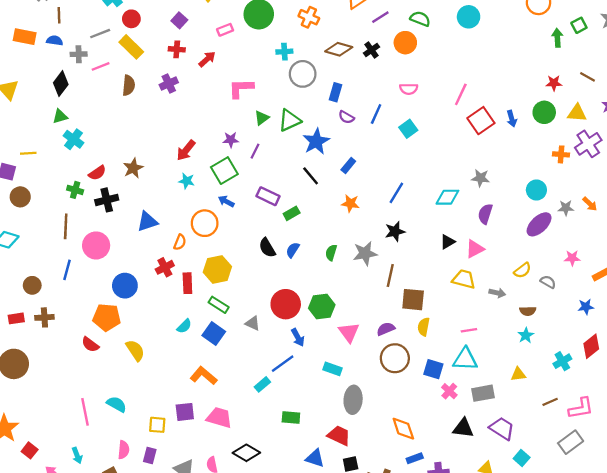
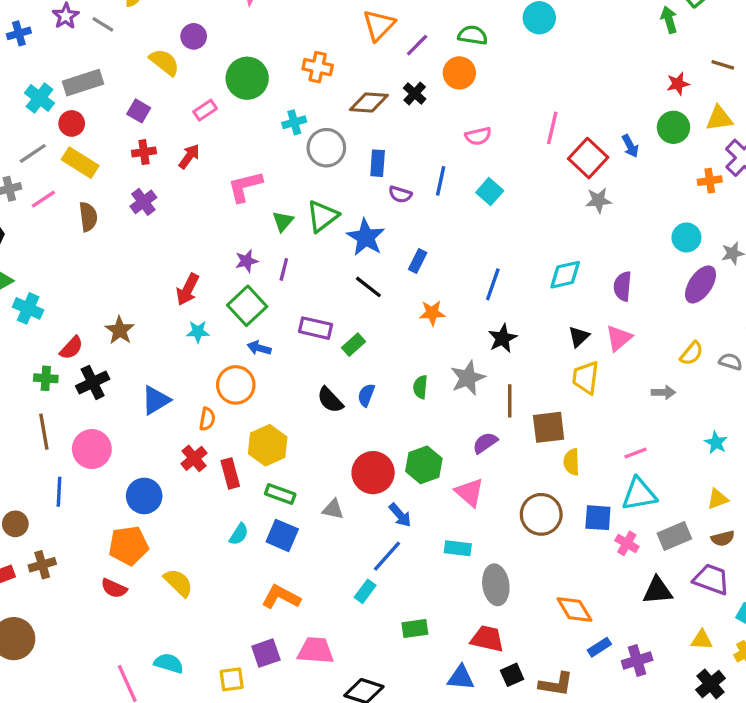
gray star: (480, 178) -> (598, 200), moved
yellow trapezoid: (464, 279) -> (586, 378), moved, turned -85
brown semicircle: (528, 311) -> (723, 538), moved
purple semicircle: (386, 329) -> (485, 443), moved

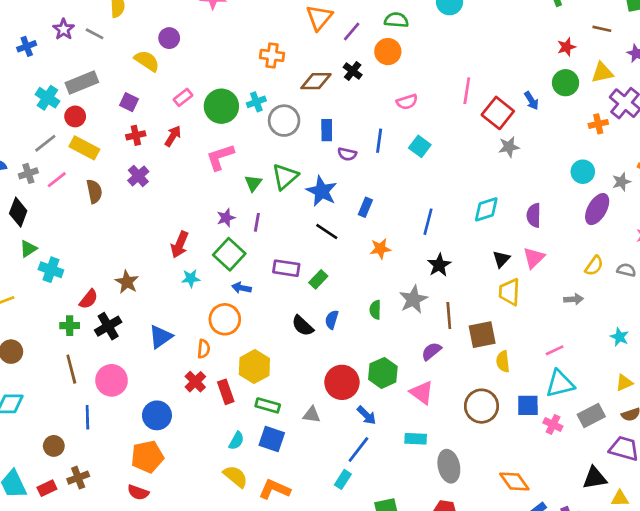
green circle: (247, 78) -> (221, 106), moved
yellow semicircle: (178, 583) -> (235, 476), moved
black triangle: (658, 591) -> (595, 478), moved

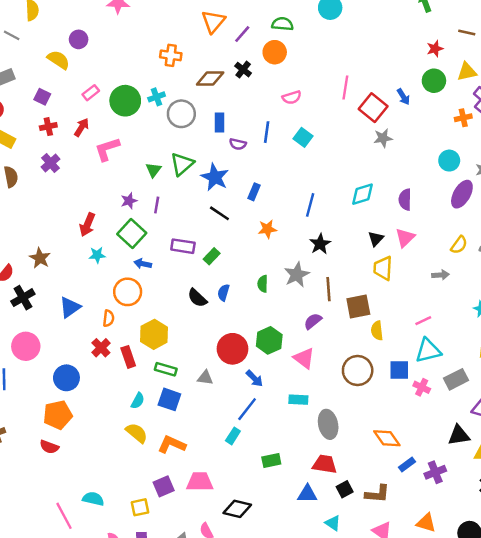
pink L-shape: (220, 157) -> (107, 149), moved

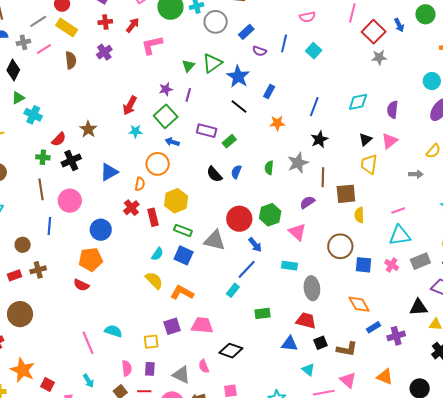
blue rectangle: (220, 122) -> (246, 32), turned 42
blue square: (399, 370) -> (364, 265), moved
gray triangle: (205, 378) -> (215, 240), size x1.6

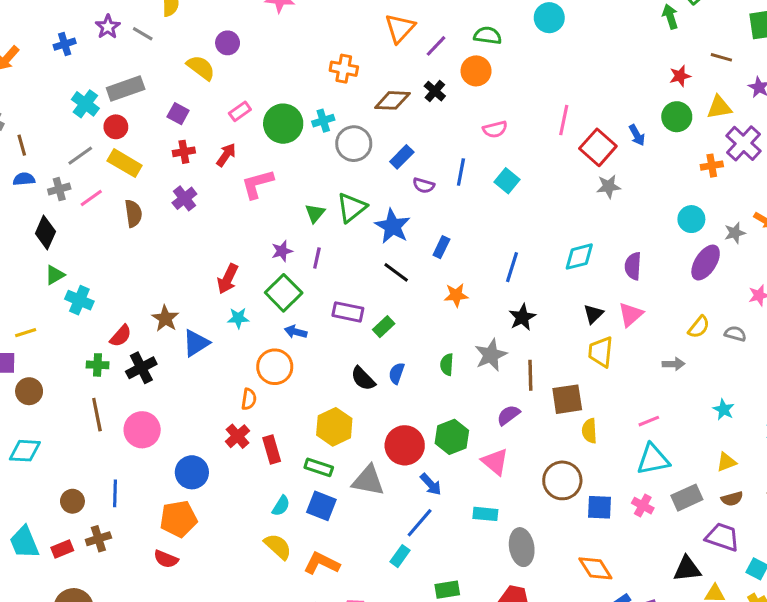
blue triangle: (109, 172) -> (196, 343), moved
yellow hexagon: (176, 201) -> (334, 427), moved
blue line: (49, 226) -> (115, 493), moved

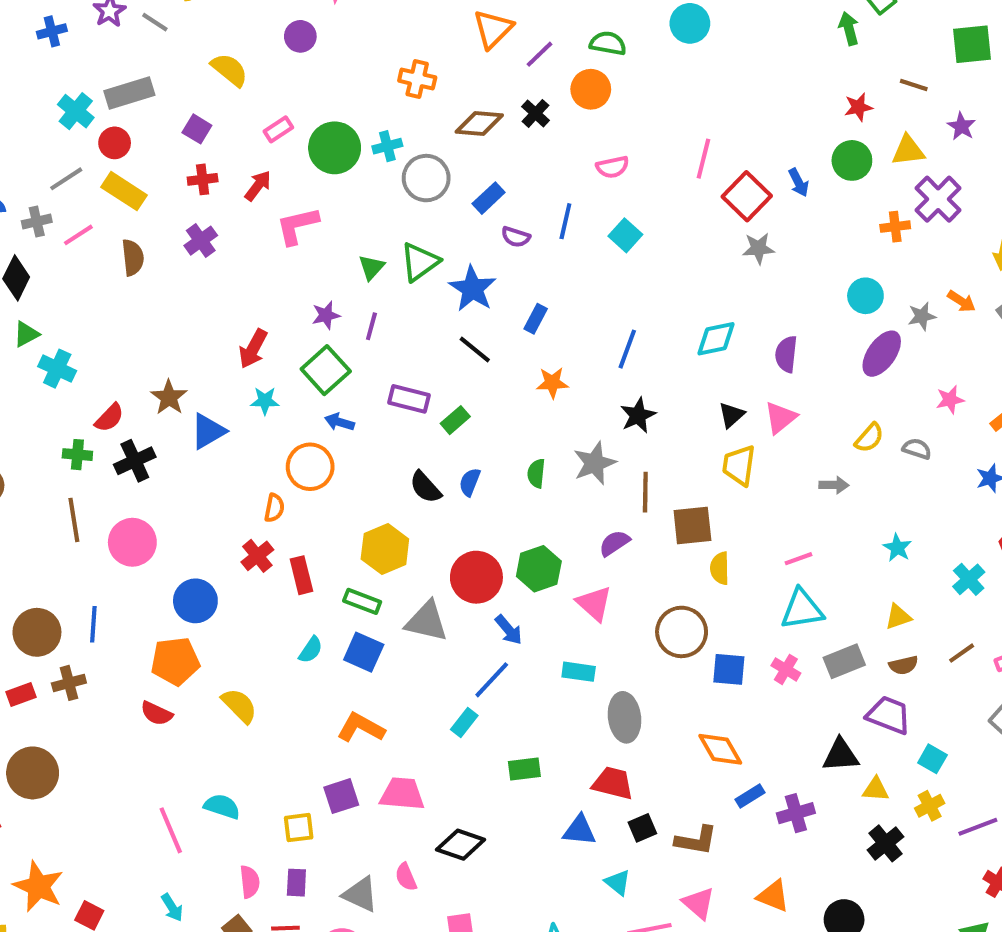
purple circle: (228, 43) -> (300, 36), moved
brown circle: (72, 501) -> (37, 632), size x1.5
yellow semicircle: (278, 547) -> (239, 706), moved

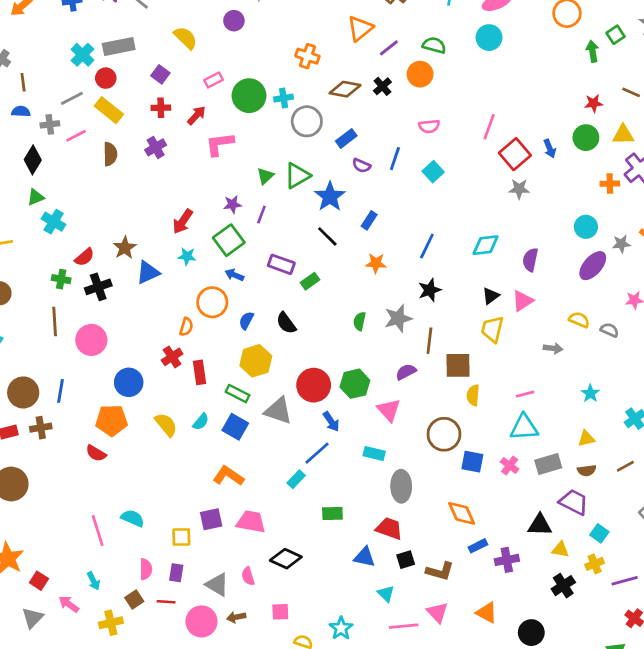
yellow semicircle: (869, 438) -> (579, 320), turned -114
blue semicircle: (470, 482) -> (246, 321), moved
yellow semicircle: (239, 706) -> (166, 425), moved

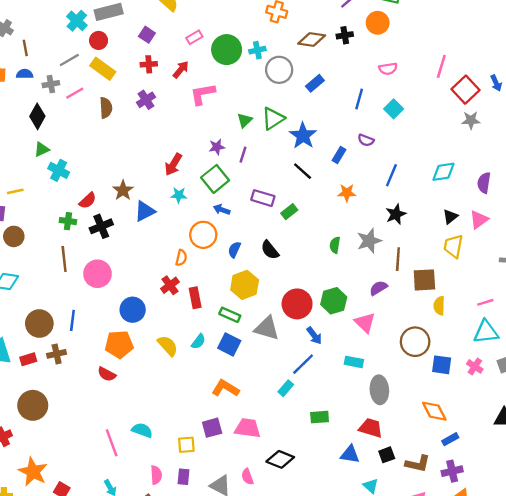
black cross: (382, 86) -> (345, 35), turned 35
purple semicircle: (361, 166) -> (366, 140), moved
purple cross: (507, 560) -> (452, 471), moved

